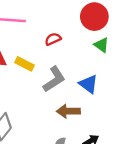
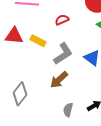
brown arrow: (68, 111) -> (59, 80), moved, turned -42

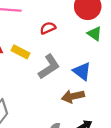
brown arrow: (59, 80) -> (73, 96), moved, turned 30

